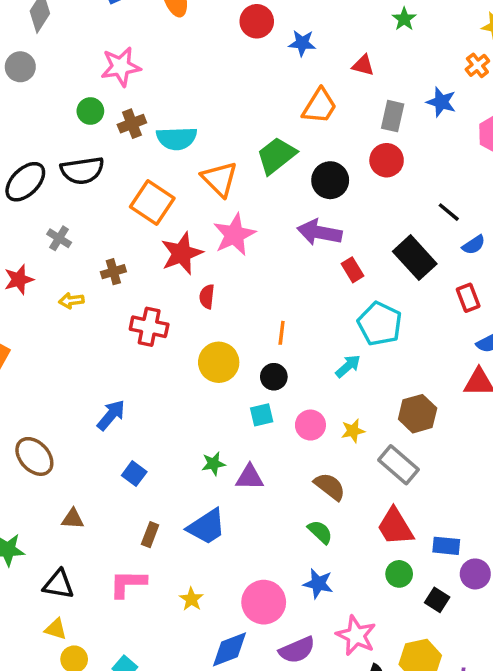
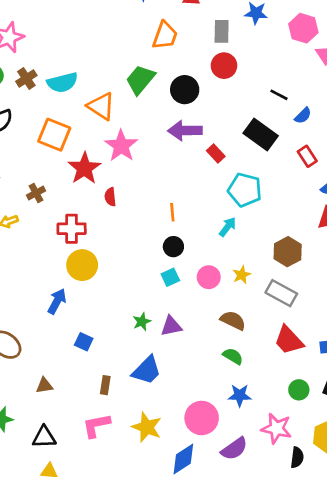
yellow circle: (219, 362) -> (82, 265), moved
green circle: (399, 574) -> (299, 390), moved
yellow star: (191, 599) -> (147, 427), size x1.6

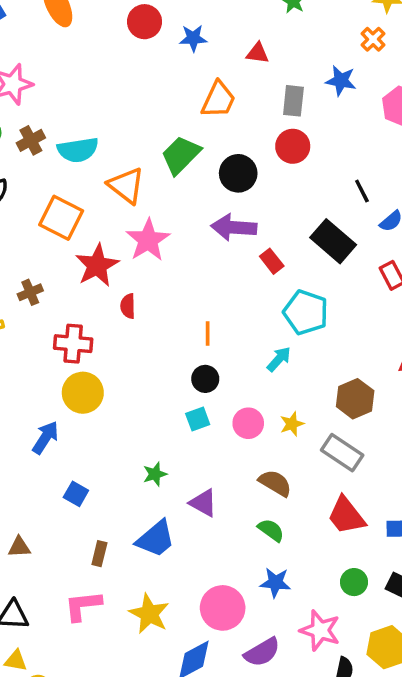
black line: (279, 95) -> (362, 191), turned 30
purple triangle: (171, 326) -> (203, 503), moved, turned 35

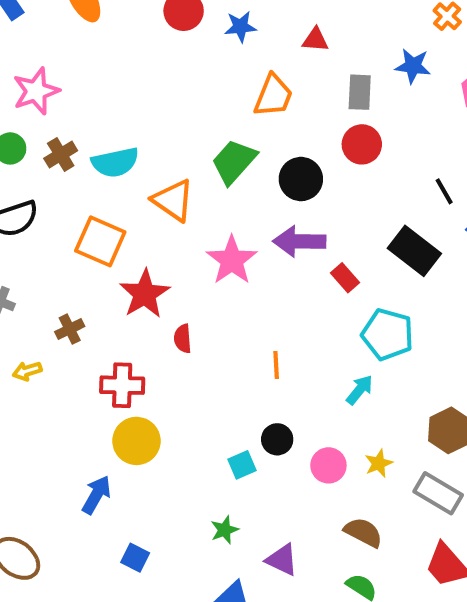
pink star: (148, 240) -> (232, 260), moved
black circle: (205, 379) -> (277, 439), moved
cyan square: (198, 419) -> (242, 465), moved

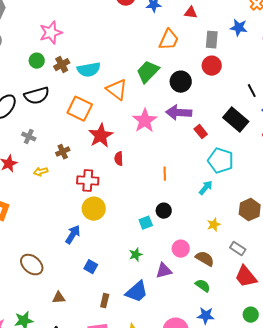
pink circle: (328, 465) -> (181, 249), moved
gray rectangle: (438, 493) -> (238, 249), moved, size x0.7
purple triangle: (282, 560) -> (164, 271), turned -42

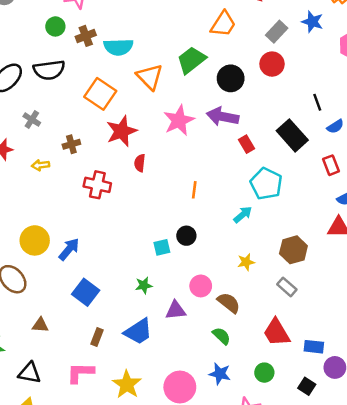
gray rectangle: (212, 40) -> (277, 32), turned 30
yellow circle: (94, 209) -> (35, 240), moved
gray rectangle: (238, 249) -> (287, 287), moved
blue square: (91, 267) -> (86, 292), size x1.5
green circle: (251, 315) -> (264, 373), moved

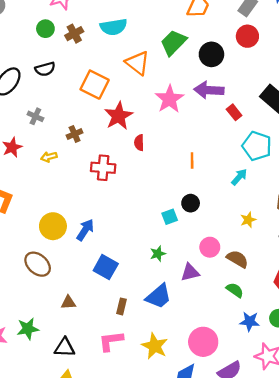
cyan semicircle: (118, 47) -> (114, 27), moved
black semicircle: (49, 70) -> (45, 69), size x0.7
blue star: (220, 374) -> (250, 321), moved

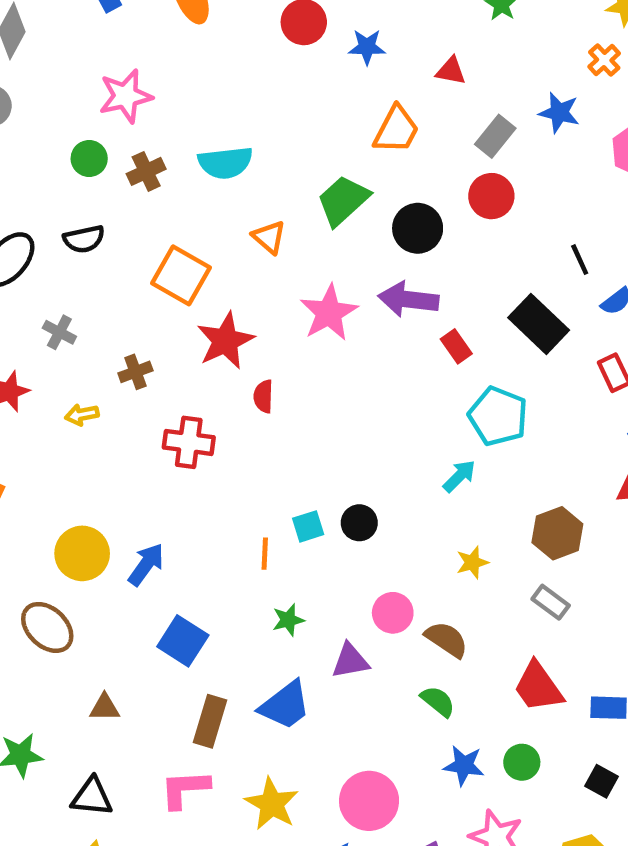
orange triangle: (138, 63) -> (269, 237), size x0.7
orange line: (192, 160) -> (265, 554), moved
cyan square: (170, 217) -> (308, 526), moved
brown rectangle: (122, 306) -> (210, 721), size x1.5

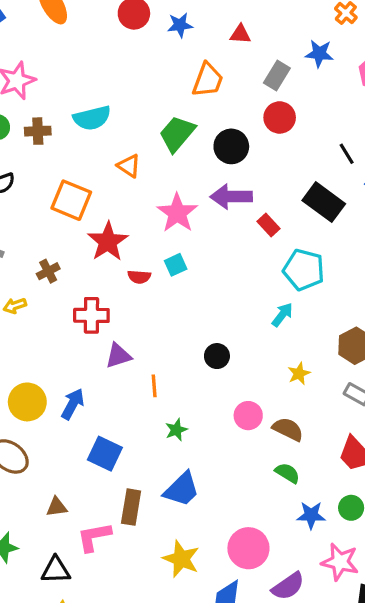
brown cross: (146, 171) -> (38, 131), turned 30
red semicircle: (263, 396) -> (139, 277), turned -80
cyan square: (308, 526) -> (176, 265), moved
purple triangle: (350, 661) -> (118, 356), moved
pink L-shape: (185, 789) -> (94, 537), moved

